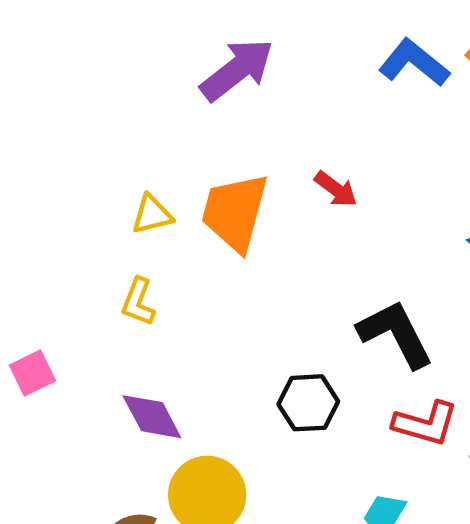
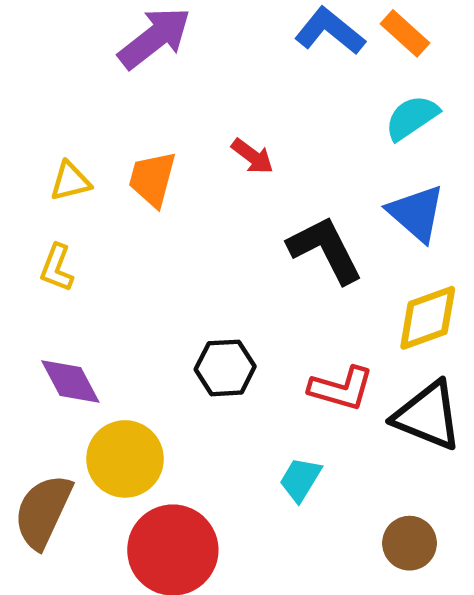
orange trapezoid: (235, 212) -> (152, 179), size x0.7
black L-shape: (396, 334) -> (325, 250), moved

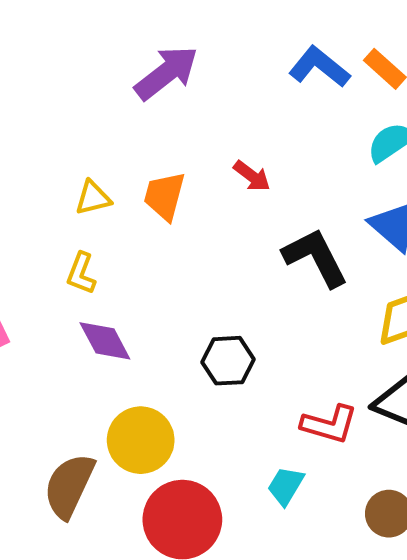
purple diamond: (70, 382) -> (105, 341), moved
red L-shape: (341, 388) -> (329, 424), moved
cyan trapezoid: (300, 479) -> (286, 486), moved

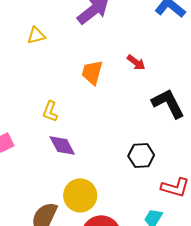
yellow triangle: (93, 198) -> (36, 35), moved
black hexagon: (228, 361) -> (141, 155), moved

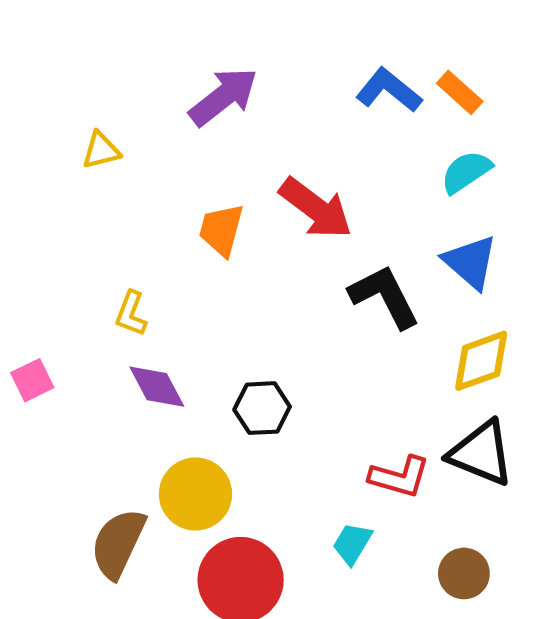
red arrow: (136, 62) -> (316, 208), size x1.8
black hexagon: (141, 155) -> (262, 408), moved

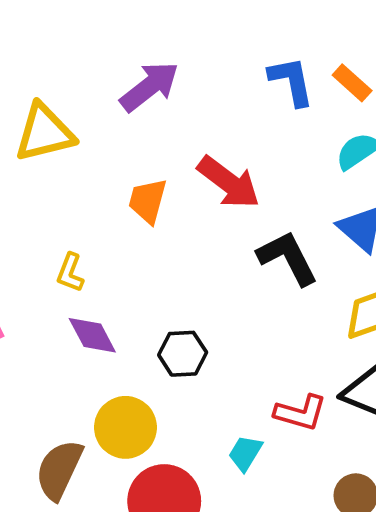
blue L-shape: (389, 90) -> (291, 81), turned 40
yellow triangle: (101, 150) -> (44, 133), size x1.8
cyan trapezoid: (352, 543) -> (245, 453), moved

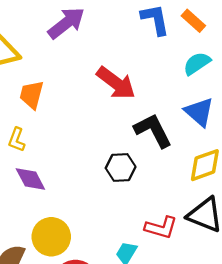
orange trapezoid: (148, 201) -> (32, 95), moved
black hexagon: (183, 354) -> (121, 167), moved

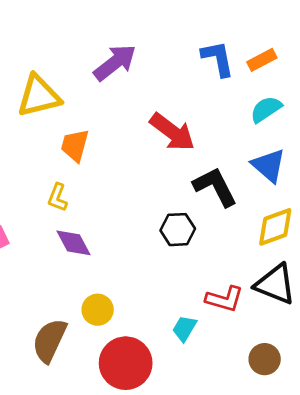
orange rectangle: (193, 21) -> (262, 60), turned -70
yellow circle: (51, 237) -> (98, 310), size x0.7

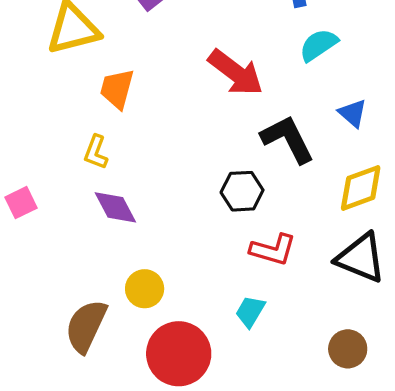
cyan semicircle: (266, 109) -> (318, 45), moved
blue triangle: (269, 165) -> (353, 113), size x0.7
red L-shape: (225, 299) -> (273, 250), moved

